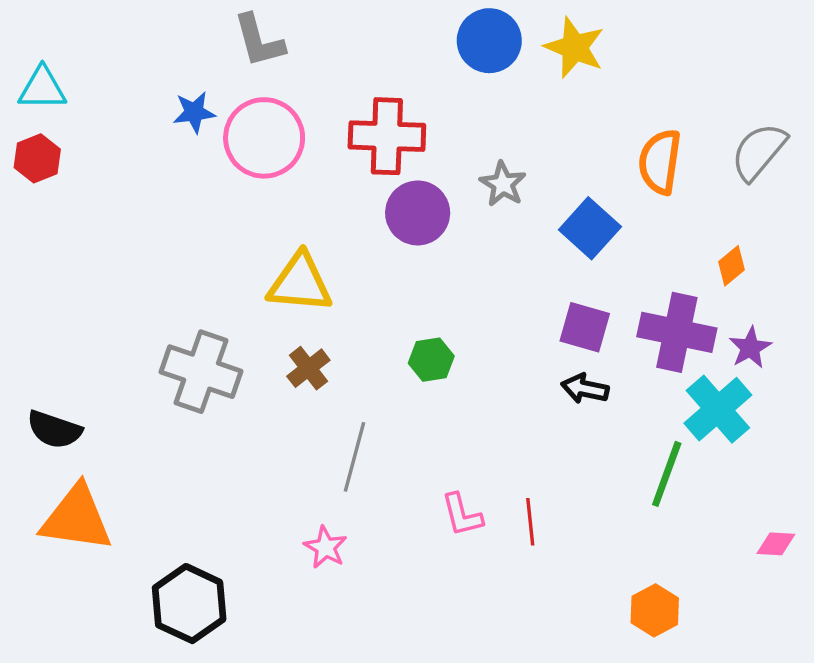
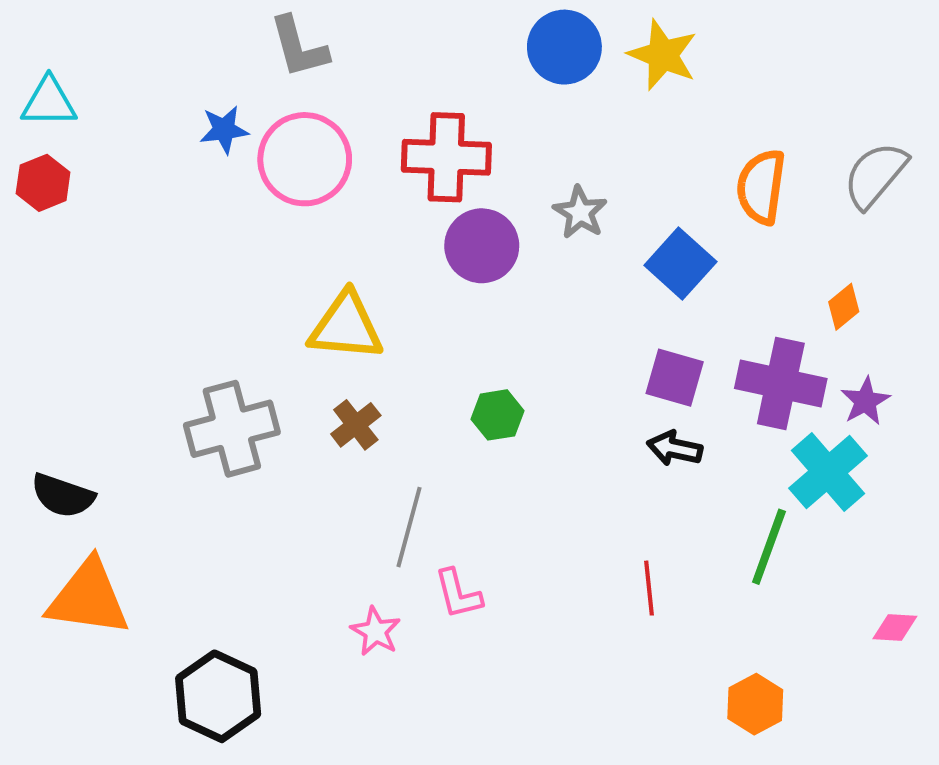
gray cross: (201, 372) -> (232, 429), turned -34
pink L-shape: (462, 515) -> (458, 594), moved
red line: (530, 522) -> (649, 588), moved

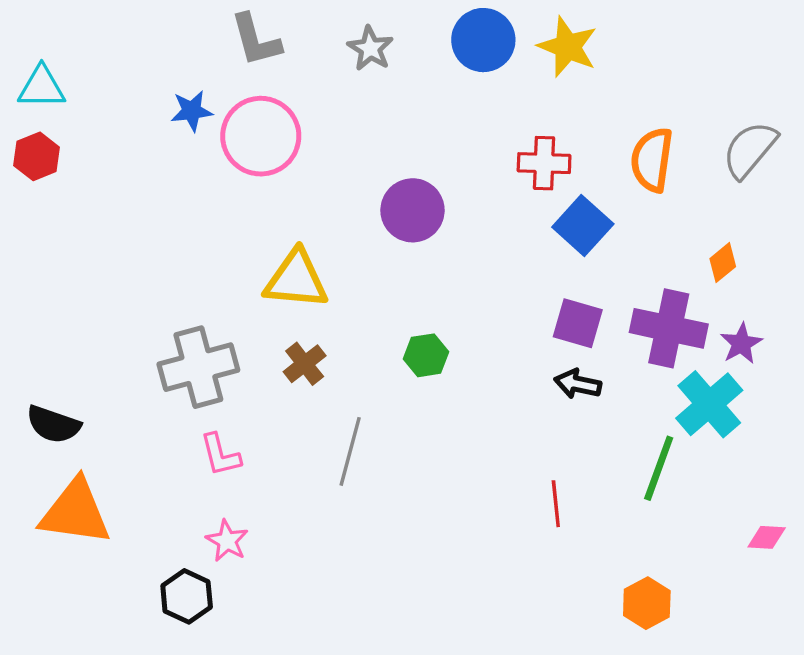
red cross: (446, 157) -> (544, 163), moved, size x0.7
gray star: (580, 212) -> (370, 48), moved
pink L-shape: (458, 594) -> (220, 455), moved
pink star: (376, 631) -> (227, 541), moved
black hexagon: (218, 696) -> (187, 596), size x0.7

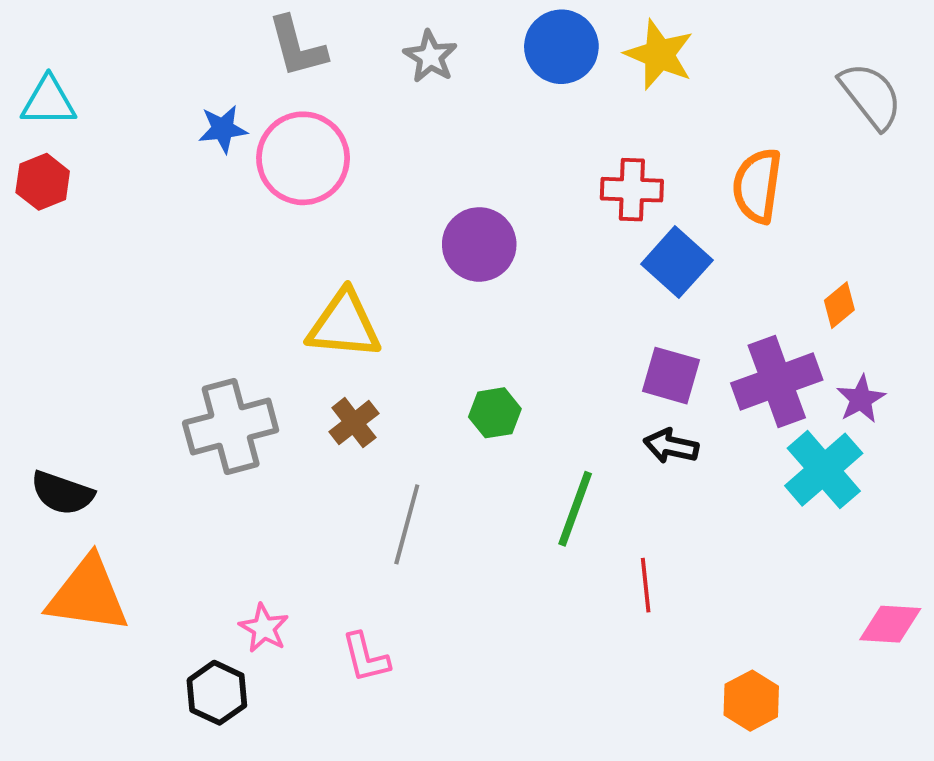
gray semicircle: (750, 150) -> (871, 96), moved, turned 102
purple cross: (669, 328) -> (777, 381), turned -32
pink L-shape: (220, 455) -> (366, 657), moved
green line: (659, 468) -> (575, 509), moved
pink diamond: (767, 537) -> (890, 624), size x1.4

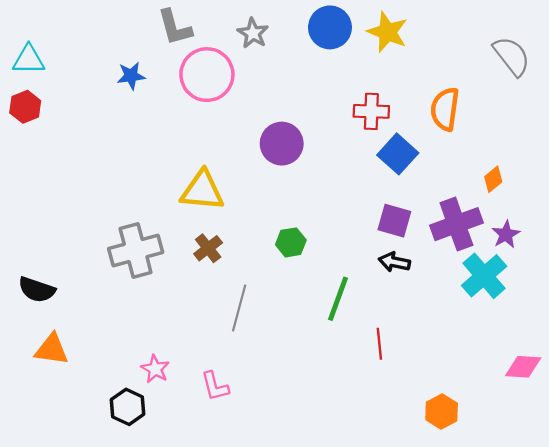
pink circle: (303, 158) -> (207, 75), moved
orange triangle: (88, 595) -> (52, 349), size x0.7

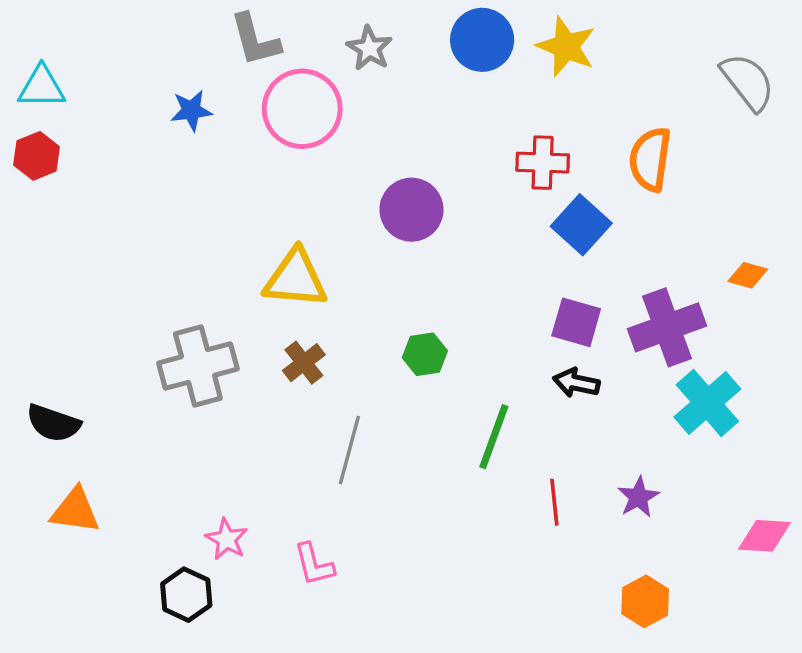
orange diamond: (493, 179) -> (748, 275), moved, turned 55
purple star: (506, 234) -> (638, 497), moved

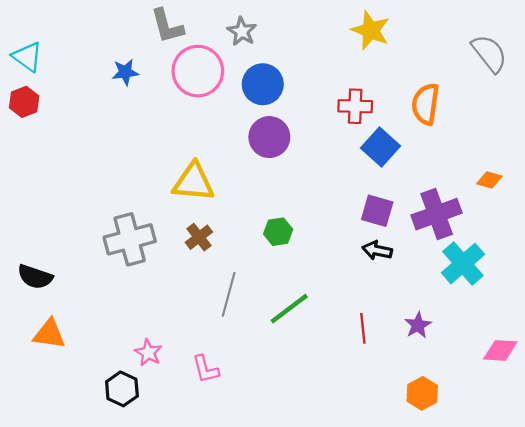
blue circle: (482, 40) -> (263, 84), moved
cyan triangle: (42, 87) -> (27, 57), turned 36
green line: (494, 437) -> (289, 309), moved, turned 33

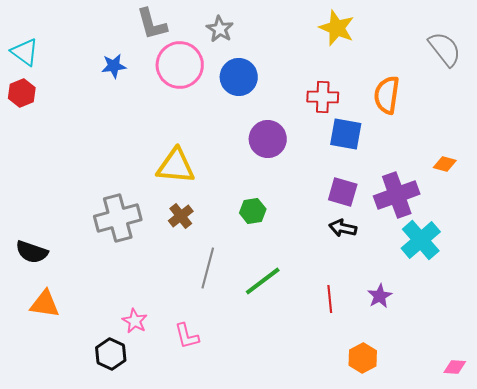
purple circle: (269, 137) -> (268, 139), moved
blue square: (380, 147) -> (346, 134), turned -32
pink diamond: (500, 350) -> (455, 367), moved, size x0.7
orange hexagon: (422, 393) -> (363, 358), moved

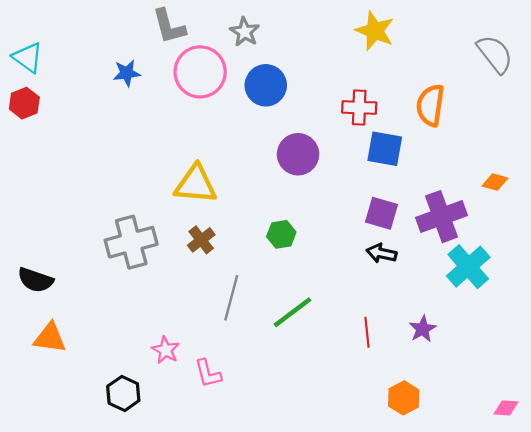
pink star: (135, 321) -> (166, 350), moved

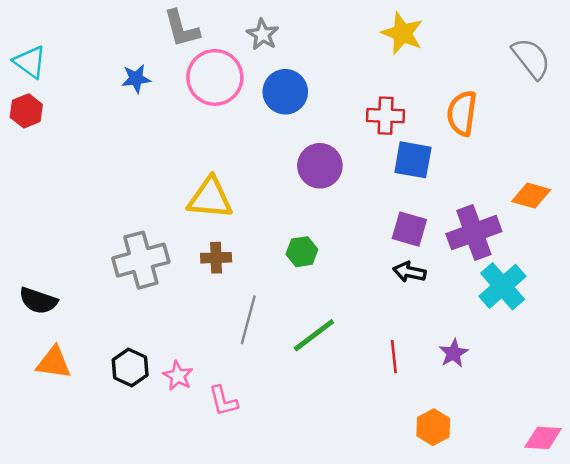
orange diamond: (495, 182) -> (531, 196), size x1.4
brown cross: (201, 240) -> (216, 258), turned 36
black hexagon: (123, 393) -> (130, 367), moved
pink diamond: (506, 408) -> (543, 438), size x1.4

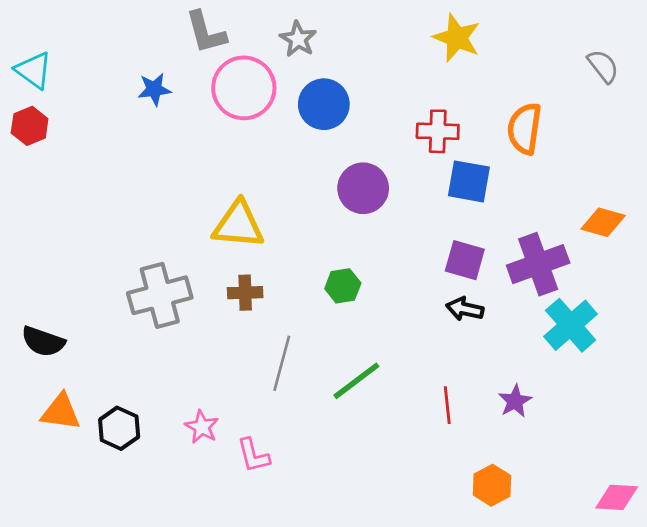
gray semicircle: (531, 58) -> (603, 66), size x0.7
black hexagon: (130, 367) -> (119, 428), moved

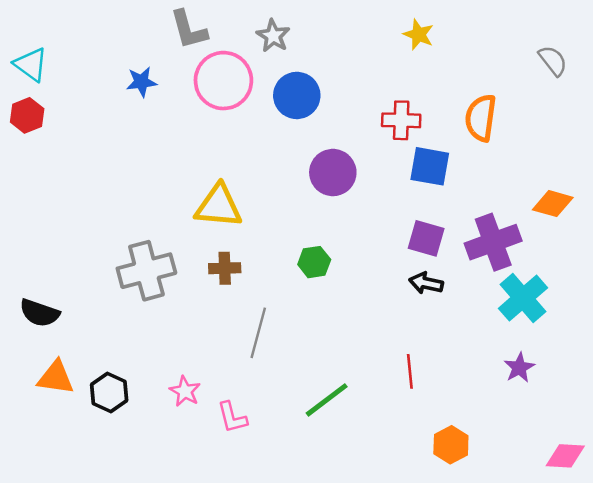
yellow star: (457, 38) -> (419, 35), size x0.7
green line: (356, 381) -> (327, 400), moved
purple star: (515, 401) -> (519, 368), moved

